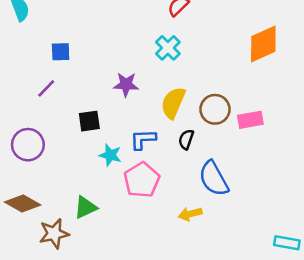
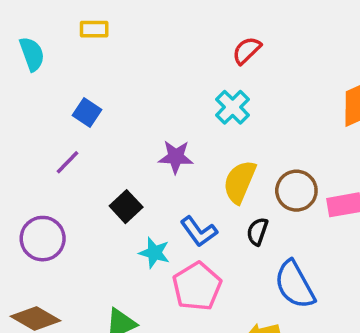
blue square: (61, 52) -> (87, 113), turned 36
black square: (89, 121) -> (126, 207), turned -35
blue L-shape: (143, 139) -> (199, 231), turned -124

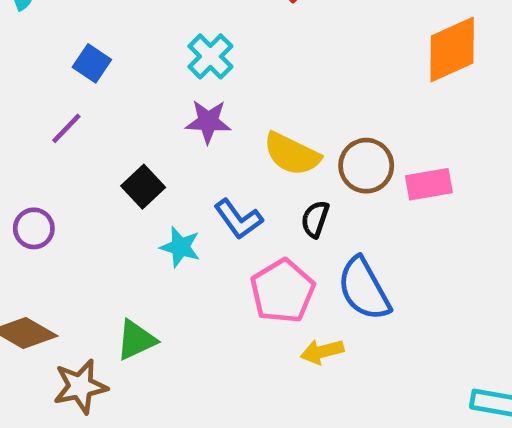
cyan cross: (233, 107) -> (210, 56), moved
yellow semicircle: (240, 182) -> (292, 154), turned -87
purple circle: (43, 239) -> (34, 228), size x0.7
pink pentagon: (197, 286) -> (283, 291), moved

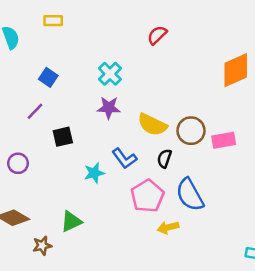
black square: (143, 187) -> (63, 137), moved, turned 30
cyan star: (180, 247) -> (94, 173), turned -30
brown star: (80, 386) -> (42, 246), size x0.7

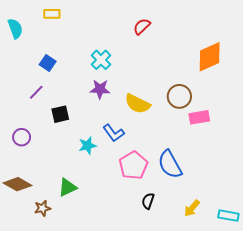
brown circle: (191, 131) -> (179, 96), moved
black semicircle: (164, 158) -> (148, 201), moved
yellow arrow: (168, 227) -> (192, 208), moved, turned -36

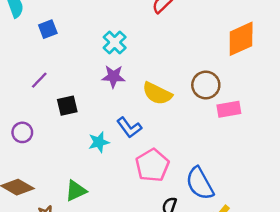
blue square: (48, 63) -> (48, 29), moved, turned 35
blue semicircle: (170, 164) -> (200, 183), moved

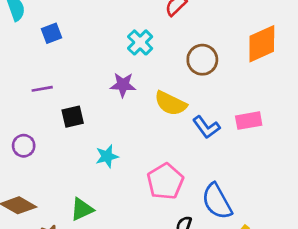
cyan cross: (115, 42) -> (140, 42), moved
purple line: (39, 80) -> (42, 89), turned 36
brown circle: (206, 85) -> (202, 60), moved
blue L-shape: (129, 128) -> (206, 127), moved

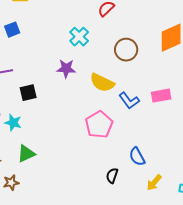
cyan star: (107, 156) -> (13, 123), moved, turned 30
pink pentagon: (165, 181) -> (99, 125), moved
blue semicircle: (217, 201) -> (137, 157), size x0.7
green triangle: (82, 209) -> (26, 154), moved

